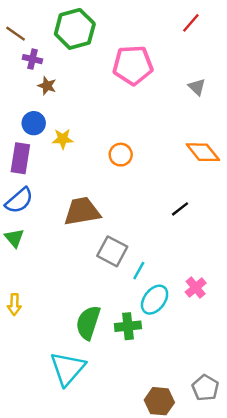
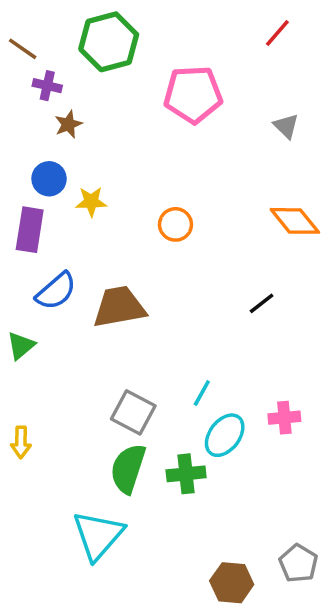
brown star: (47, 86) -> (68, 124), turned 30
blue semicircle: (19, 201) -> (56, 291), moved
green triangle: (14, 238) -> (21, 346), turned 30
gray square: (112, 251) -> (133, 412), moved
pink cross: (196, 288) -> (284, 418), turned 35

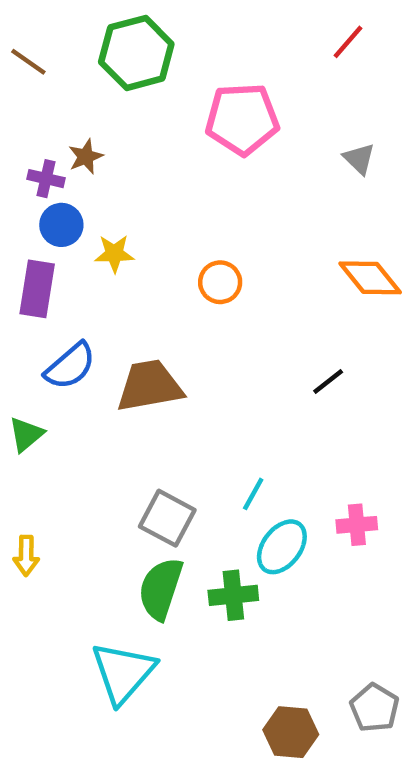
purple cross: (47, 86) -> (46, 179), moved

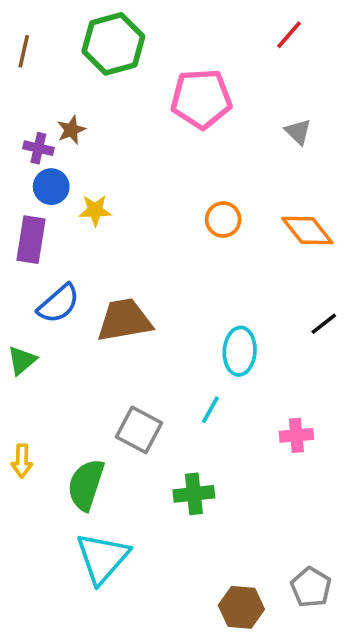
brown line: (28, 62) -> (24, 51), turned 68
orange circle: (220, 282) -> (223, 220), moved
black line: (328, 381) -> (324, 324), moved
cyan ellipse: (282, 547) -> (240, 351), moved, turned -33
green semicircle: (161, 589) -> (86, 485), moved

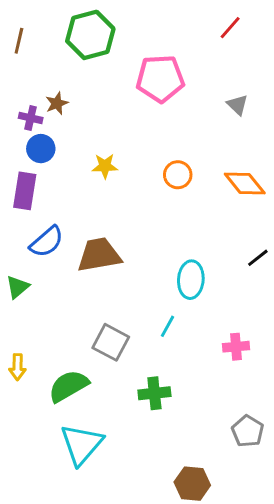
yellow star: (95, 210) -> (105, 166), moved
green semicircle: (86, 485) -> (68, 386), turned 42
gray pentagon: (311, 587) -> (248, 431), moved

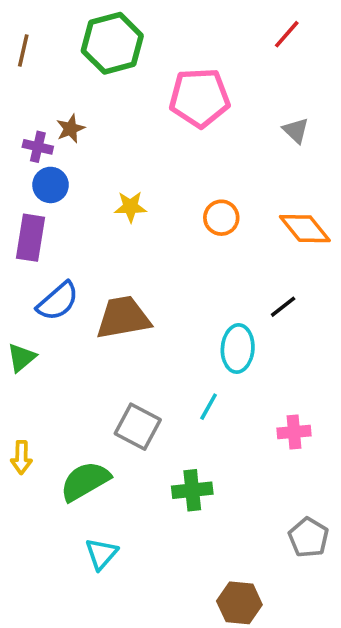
black line: (258, 258) -> (283, 307), moved
cyan triangle: (82, 444) -> (101, 554), size x0.6

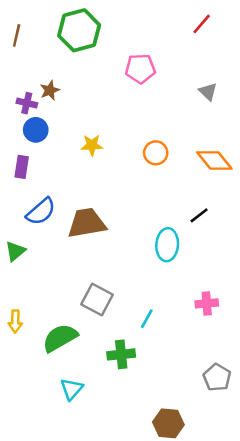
pink pentagon: (199, 98) -> (140, 69), size x0.7
purple rectangle: (31, 238) -> (22, 167), size x0.7
cyan line: (209, 407) -> (147, 319), moved
green cross: (192, 490) -> (121, 354), moved

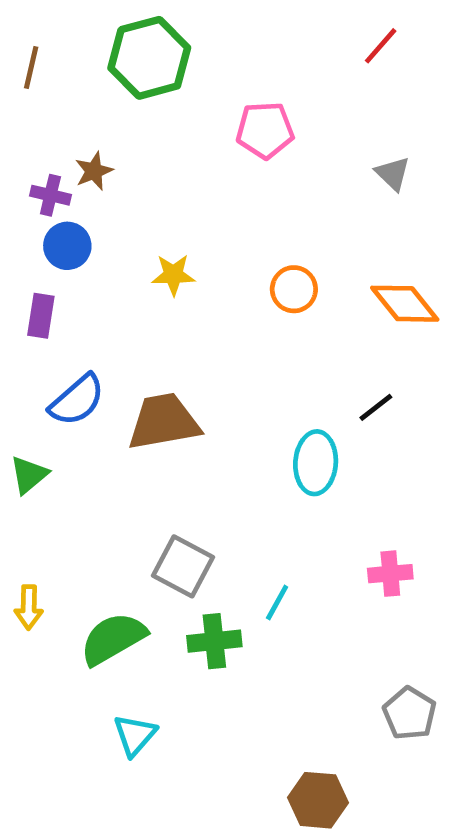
green cross: (121, 354) -> (214, 641), moved

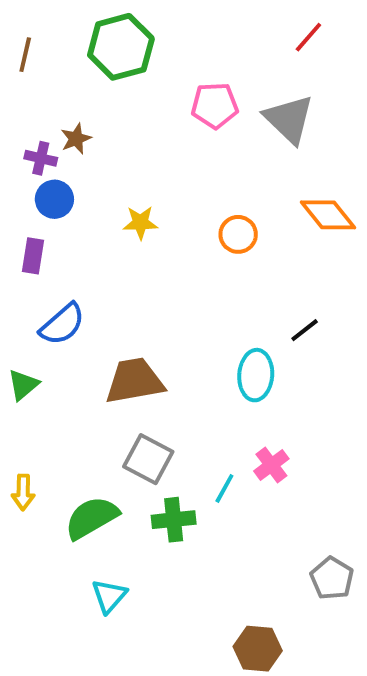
gray triangle: (393, 174) -> (289, 119), moved, size x1.8
orange diamond: (405, 304) -> (328, 215), moved
brown trapezoid: (164, 422) -> (135, 381), moved
pink cross: (390, 574) -> (271, 465), moved, turned -32

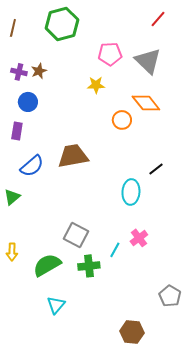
purple cross: (41, 158) -> (19, 72), moved
orange diamond: (328, 215) -> (146, 103), moved
yellow star: (140, 223) -> (96, 85), moved
brown trapezoid: (135, 381) -> (73, 156), moved

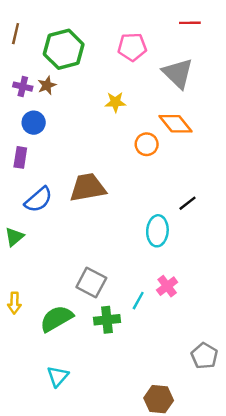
red line: (158, 19) -> (190, 23), turned 48
green hexagon: (62, 24) -> (64, 49), moved
pink pentagon: (110, 54) -> (132, 47), moved
cyan triangle: (56, 305) -> (58, 376), moved

